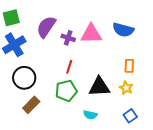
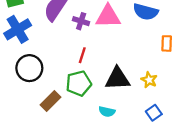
orange rectangle: (129, 66) -> (167, 43), moved
brown rectangle: (31, 105) -> (50, 101), moved

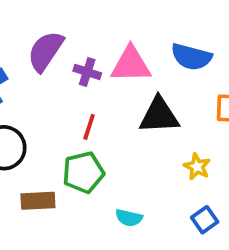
black triangle: (117, 79) -> (159, 116), moved
brown rectangle: (50, 101) -> (38, 201), turned 42

